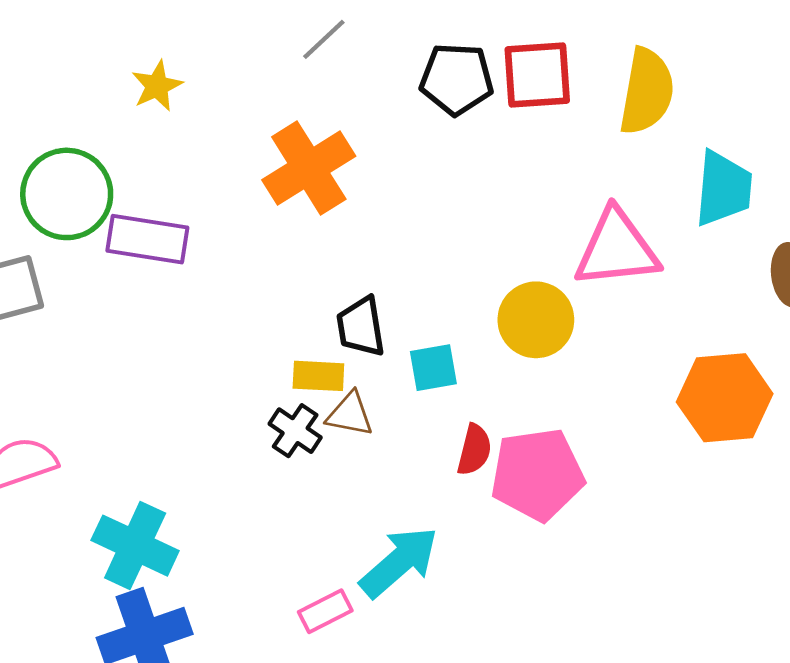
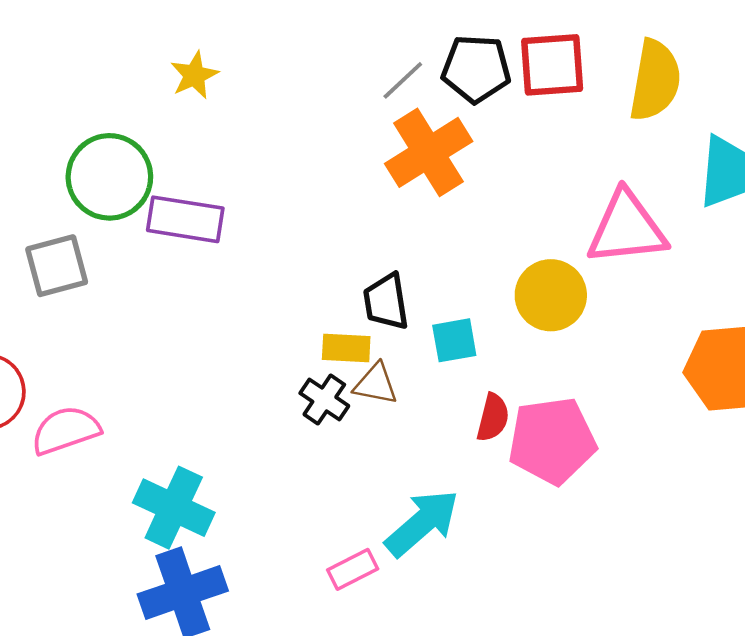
gray line: (324, 39) -> (403, 80), moved
orange cross: (309, 168) -> (429, 152), moved

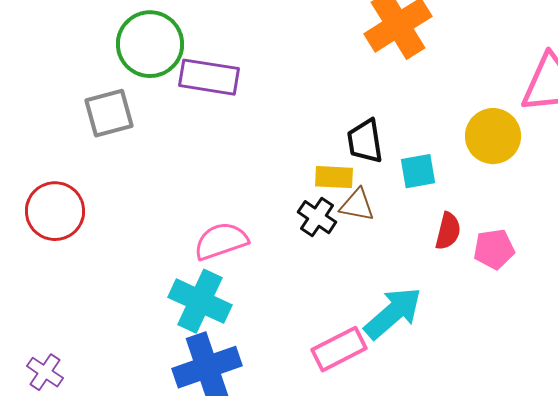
pink semicircle: (66, 430) -> (221, 241), moved
pink pentagon: (552, 441) -> (494, 249), size x0.6
pink rectangle: (353, 569) -> (339, 349), size x1.4

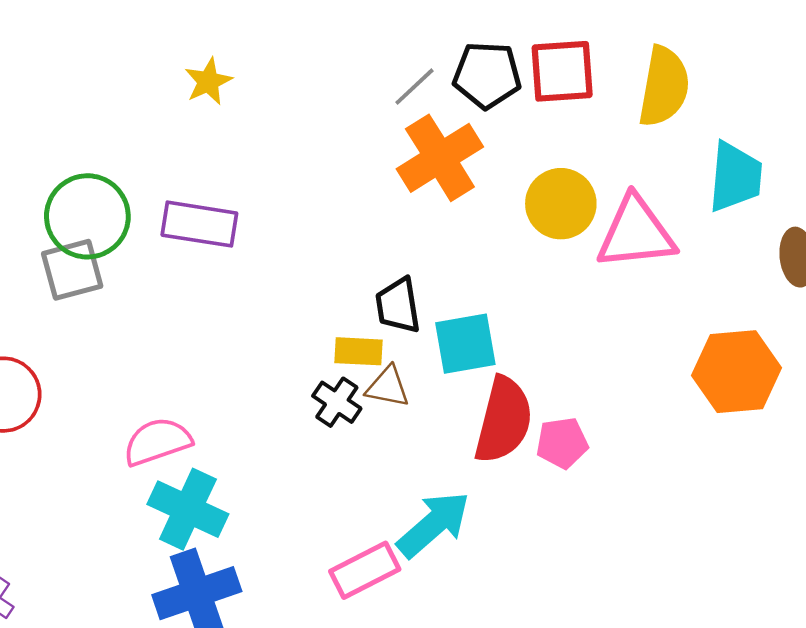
green circle: (150, 44) -> (87, 216), moved
yellow circle: (493, 136) -> (561, 204), moved
cyan square: (418, 171) -> (465, 344), size x1.4
red semicircle: (448, 231) -> (504, 420), size x1.8
pink semicircle: (221, 241) -> (157, 442), moved

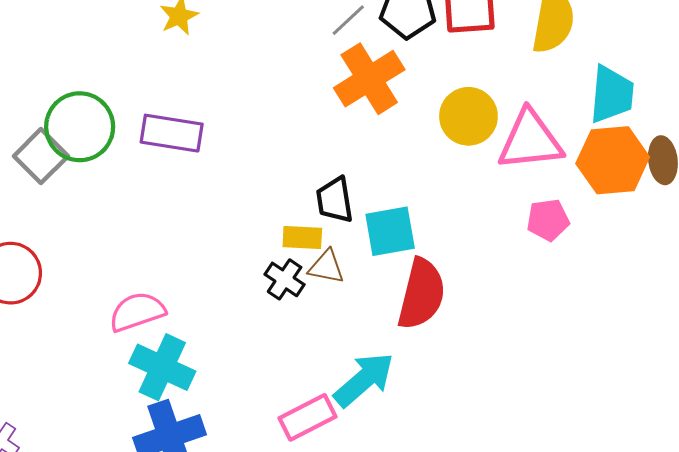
gray square: (72, 270) -> (41, 156), moved, turned -30
orange hexagon: (736, 372) -> (613, 160), moved
pink pentagon: (562, 443) -> (548, 220), moved

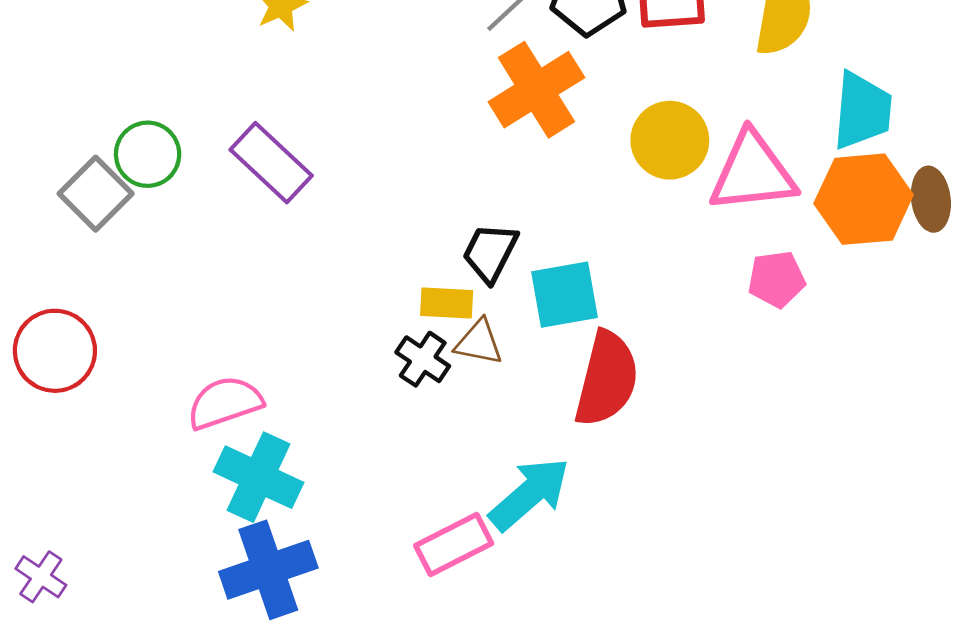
green circle: (80, 127) -> (148, 154), size x0.7
purple rectangle: (172, 133) -> (271, 163), turned 34
black trapezoid: (335, 200) -> (490, 252), turned 36

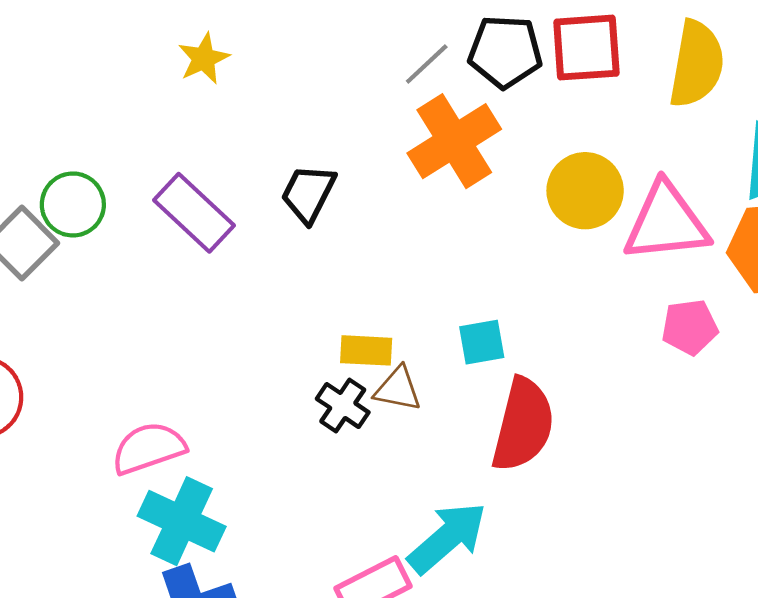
black trapezoid: (490, 252) -> (308, 193), moved
cyan square: (565, 295) -> (482, 342), size x0.7

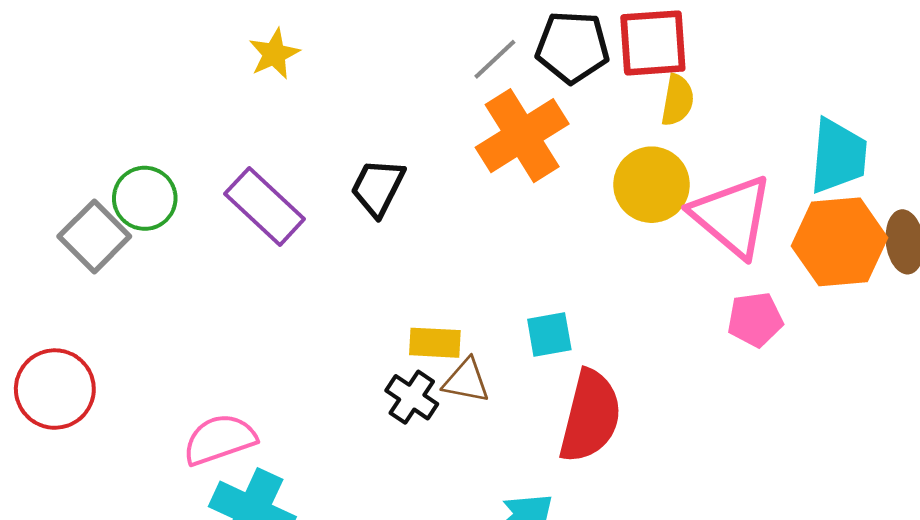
yellow semicircle: (697, 64) -> (677, 100), moved, size x0.6
pink triangle: (666, 222) -> (732, 216), turned 46

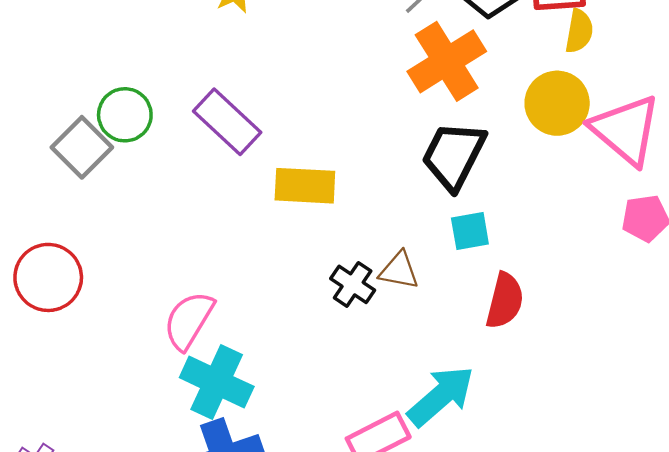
black trapezoid: (378, 187) -> (454, 155), moved, size x1.4
yellow rectangle: (435, 343) -> (305, 186), moved, size x1.4
red semicircle: (590, 416) -> (505, 301), size x0.7
pink semicircle: (220, 439) -> (189, 320), turned -40

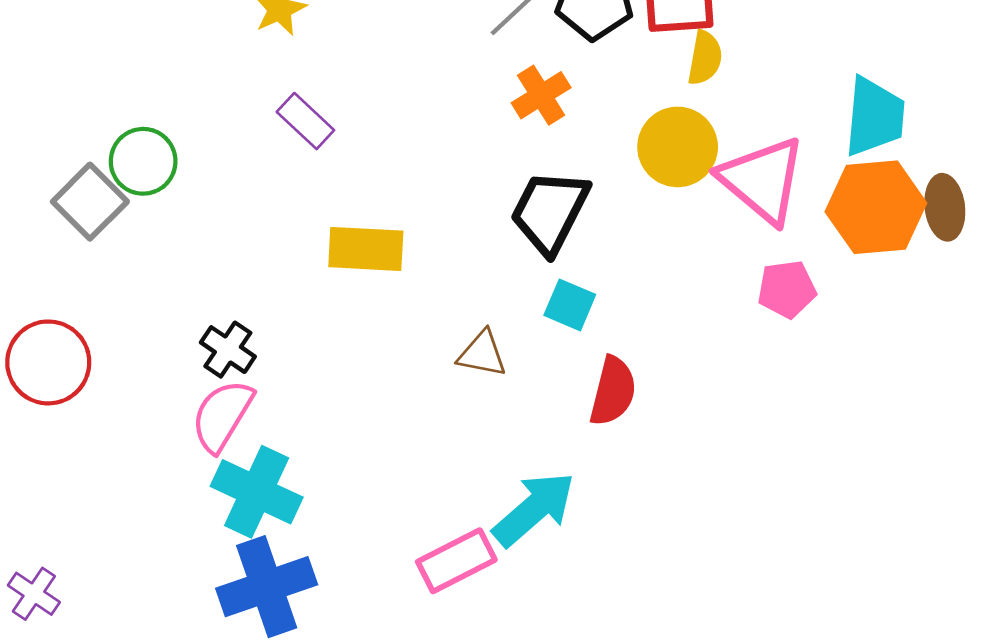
orange cross: (447, 61) -> (541, 95), size x0.6
purple rectangle: (227, 122) -> (305, 121), moved, size x0.7
cyan square: (470, 231) -> (570, 305), turned 33
black cross: (353, 284) -> (228, 350), moved

